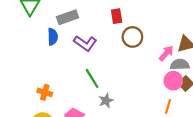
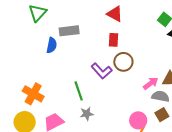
purple L-shape: (85, 43) -> (102, 71), moved
pink circle: (173, 81) -> (138, 120), moved
orange cross: (45, 92) -> (33, 94), size x1.5

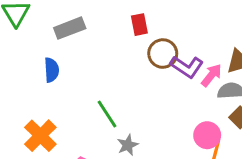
blue semicircle: (52, 45) -> (52, 70), moved
purple L-shape: (102, 71) -> (187, 67), moved
orange cross: (33, 94) -> (40, 136), turned 30

